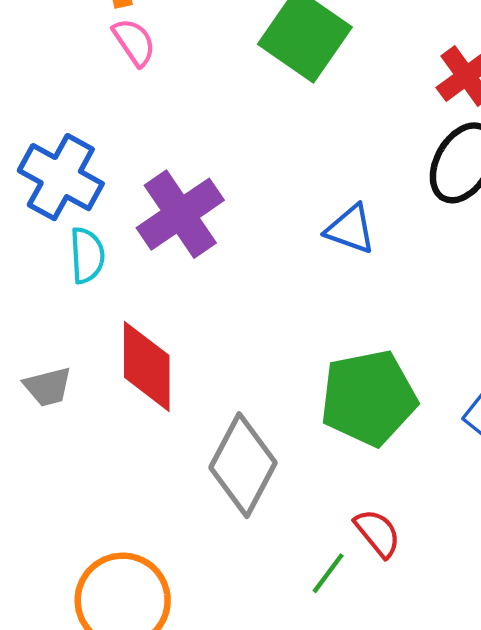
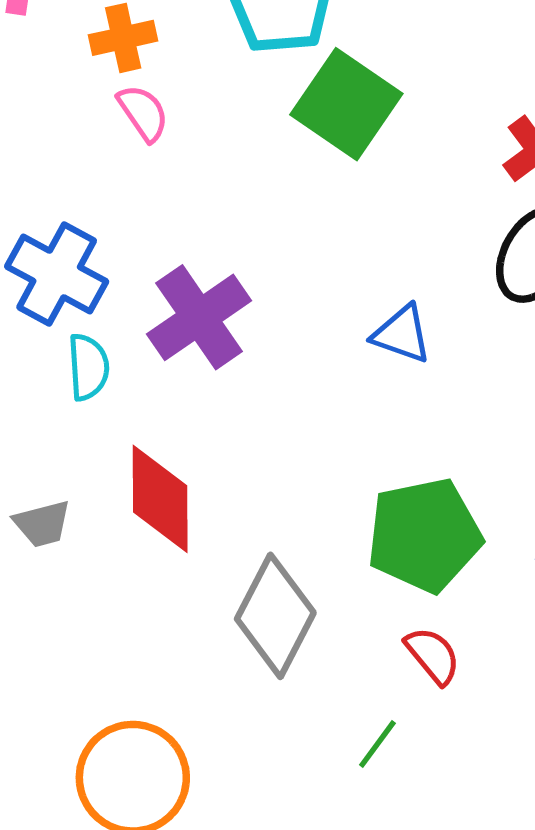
red semicircle: (378, 533) -> (433, 655), moved

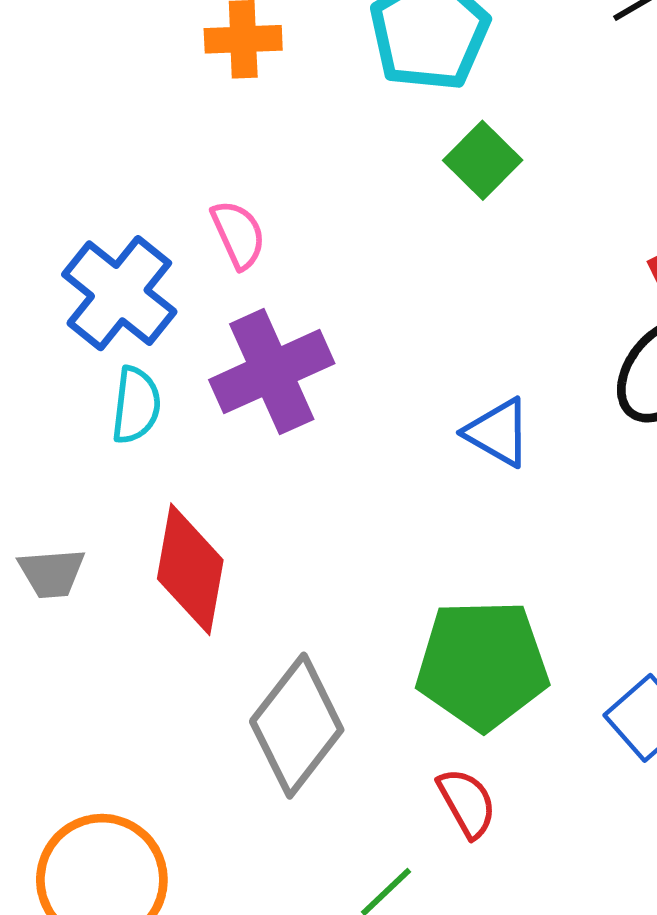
green square: (346, 104) -> (483, 160), size x0.6
pink semicircle: (143, 113) -> (238, 234), moved

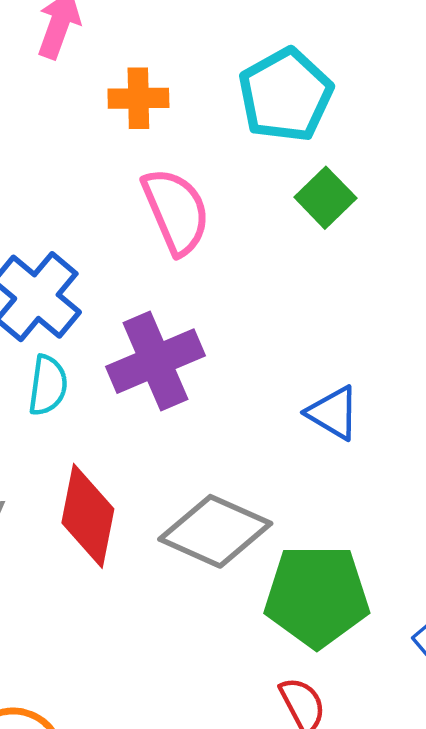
pink semicircle: (238, 234) -> (176, 211), moved, size x1.6
gray diamond: (297, 726) -> (215, 531), moved, turned 75

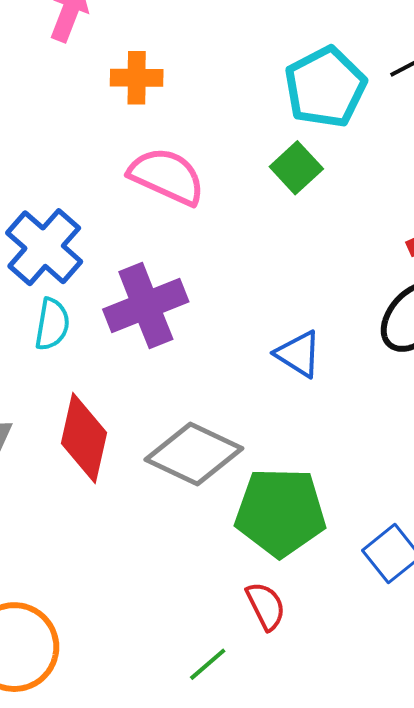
cyan pentagon: (285, 95) -> (325, 87), moved
pink semicircle: (176, 211) -> (167, 176), turned -44

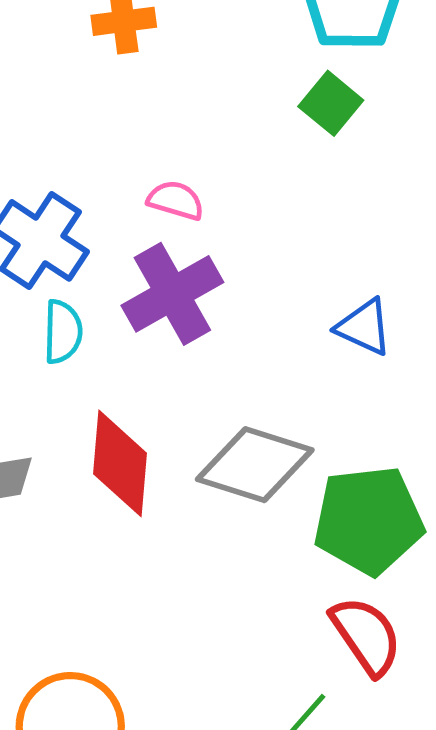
pink semicircle: (167, 176) -> (176, 200), moved, size x0.6
red semicircle: (266, 606) -> (366, 636), size x1.4

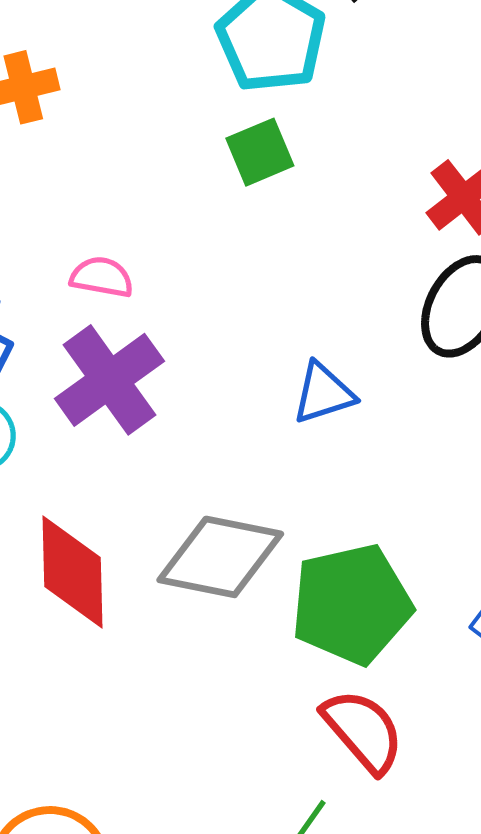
green square: (331, 103) -> (260, 152), turned 34
blue triangle: (364, 327) -> (323, 393), turned -36

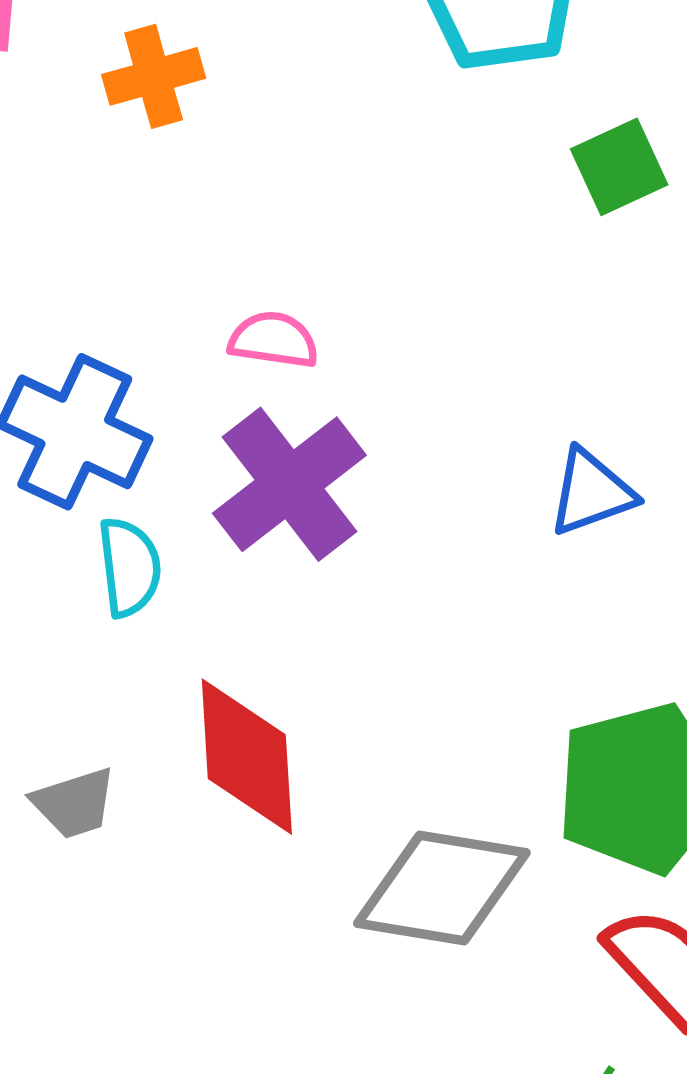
green square: (260, 152) -> (619, 167), moved
gray diamond: (220, 557) -> (442, 888), moved

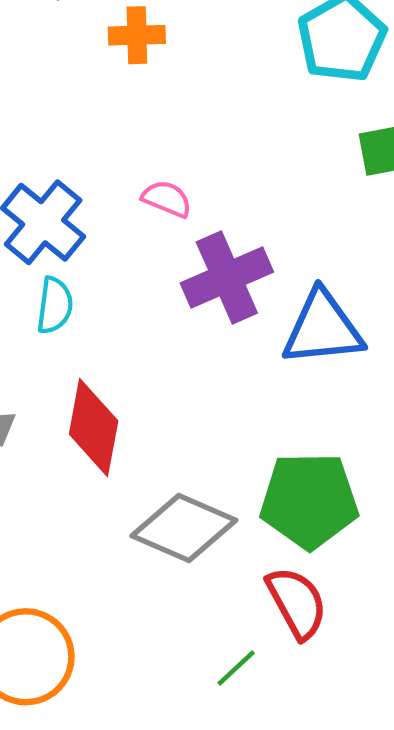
purple cross: (289, 484) -> (227, 277), moved
blue triangle: (591, 492) -> (323, 328), size x1.6

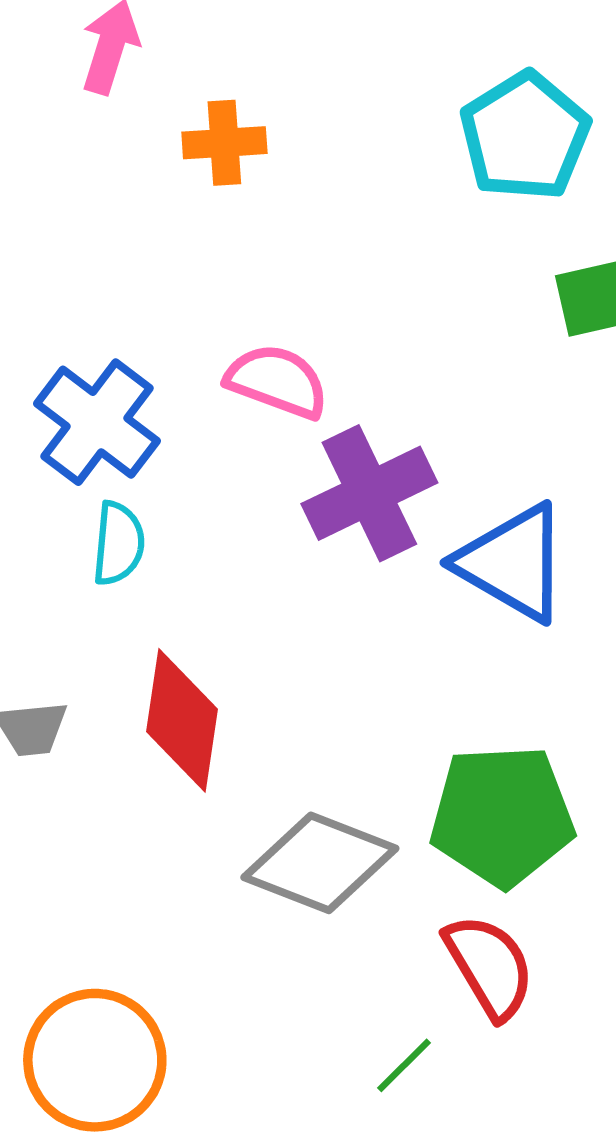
pink semicircle: (167, 199) -> (277, 381), size x1.4
blue triangle: (323, 328) -> (513, 563), turned 38

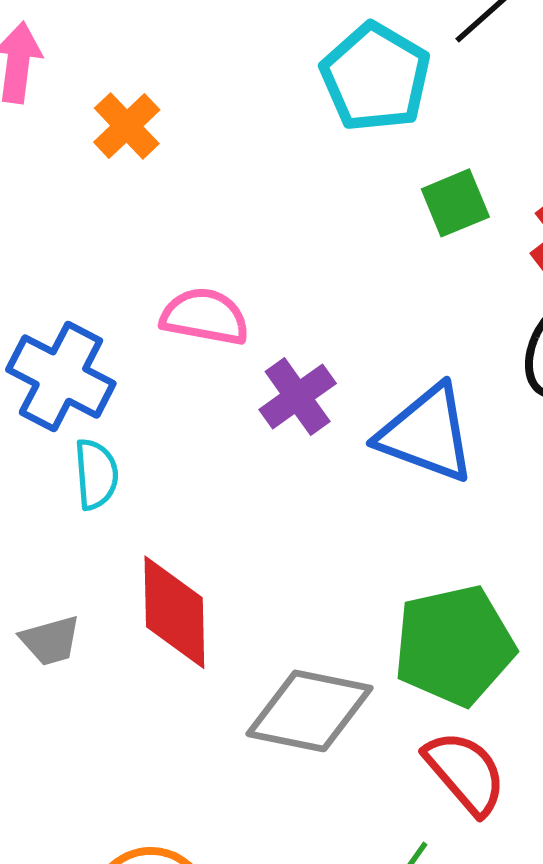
orange cross: (224, 143) -> (127, 126), turned -30
purple cross: (369, 493) -> (298, 396), size x0.7

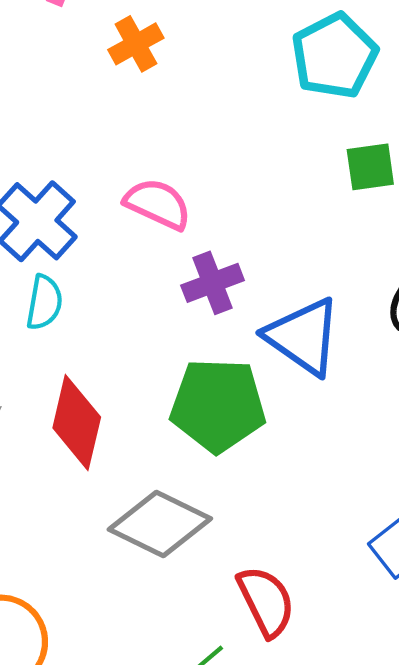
green pentagon: (454, 645) -> (218, 405), moved

